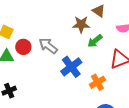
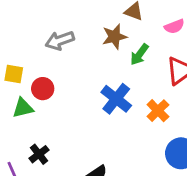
gray arrow: (48, 46) -> (60, 41), moved, turned -42

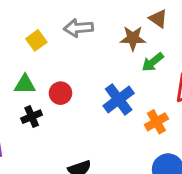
yellow square: (14, 74) -> (36, 40), moved, turned 30
red circle: (43, 89) -> (60, 93), moved
black cross: (39, 154) -> (32, 117), moved

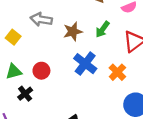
gray arrow: (78, 28) -> (41, 19), turned 30
brown star: (133, 38) -> (73, 32), moved

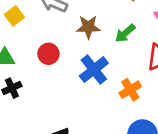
red circle: (41, 71) -> (48, 54), moved

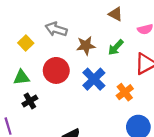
red circle: (48, 54) -> (56, 70), size x1.5

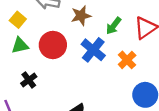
green arrow: (116, 47) -> (114, 26), moved
green triangle: (22, 77) -> (20, 45), moved

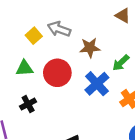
yellow square: (18, 20) -> (34, 36), moved

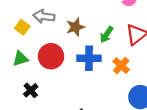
blue cross: (97, 84) -> (89, 58), turned -35

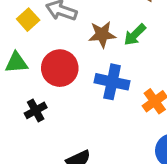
green arrow: (106, 35) -> (135, 35), moved
black cross: (31, 90) -> (36, 110), moved

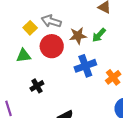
red circle: (60, 68) -> (52, 46), moved
blue cross: (112, 82) -> (85, 66), turned -30

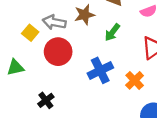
brown star: (78, 36) -> (84, 15), moved
green triangle: (24, 56) -> (15, 67), moved

